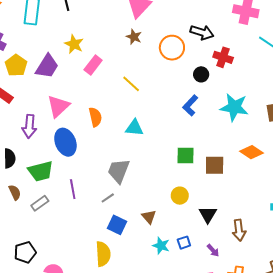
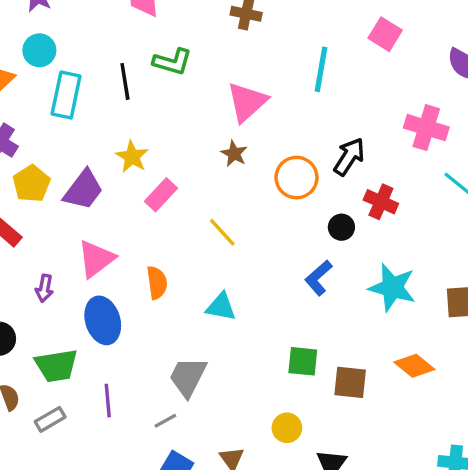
black arrow: (202, 32) -> (349, 157), turned -80
purple arrow: (29, 126) -> (44, 288), size x0.7

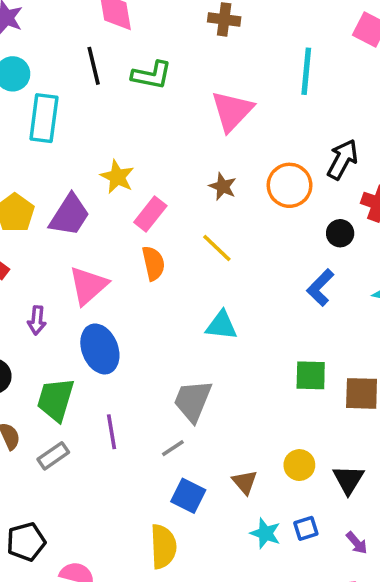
black line: (125, 81) -> (94, 66), moved
brown star: (234, 154) -> (223, 186), moved
orange semicircle: (157, 283) -> (153, 263), moved
green trapezoid: (56, 366) -> (56, 400), turned 120
yellow circle: (287, 428) -> (299, 465), moved

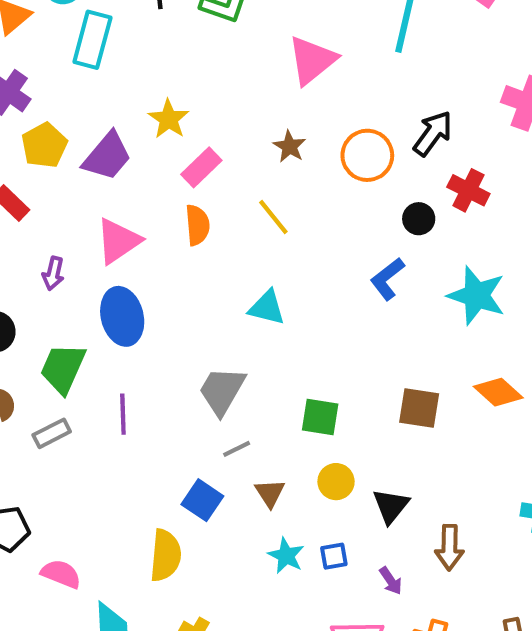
green square: (311, 375) -> (320, 417), moved
gray line: (173, 448) -> (237, 449), moved

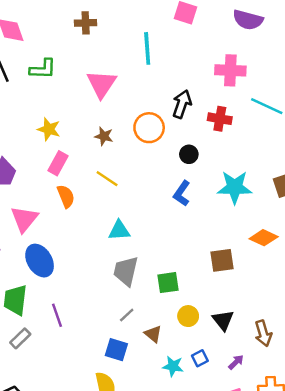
yellow star: (169, 119) -> (49, 129), moved
red cross: (468, 190) -> (220, 119), moved
gray trapezoid: (222, 391) -> (126, 271), moved
purple arrow: (391, 581) -> (236, 362), turned -84

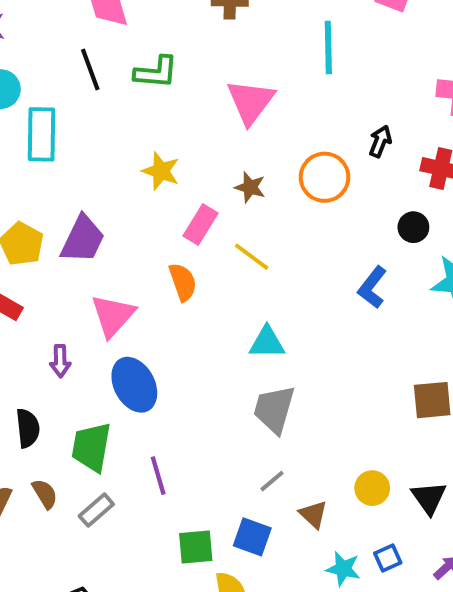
black arrow: (182, 104) -> (380, 141), size x0.7
black circle: (189, 154) -> (413, 227), moved
pink rectangle: (58, 163) -> (200, 224), moved
green square: (168, 283) -> (196, 547), moved

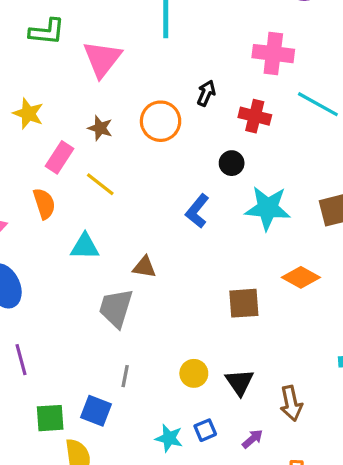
green L-shape: (156, 72) -> (47, 32), moved
cyan triangle: (267, 342) -> (85, 247), moved
gray line: (272, 481) -> (125, 376), moved, turned -40
brown triangle: (313, 514) -> (144, 267), moved, turned -35

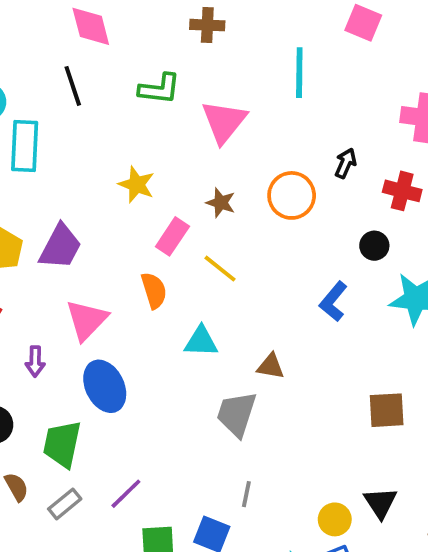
purple line: (21, 360) -> (126, 494), moved, turned 60
yellow circle: (194, 373) -> (335, 519), moved

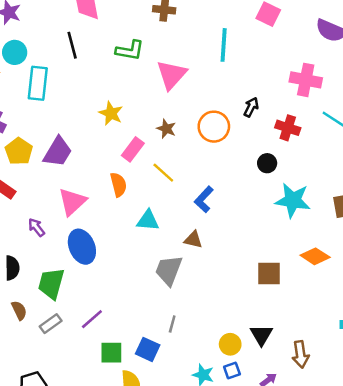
blue L-shape: (333, 301) -> (204, 199), moved
purple arrow: (35, 361) -> (36, 227), turned 138

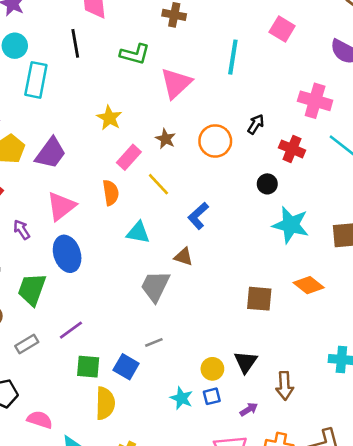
gray rectangle: (51, 324) -> (27, 344), moved
gray line: (172, 324) -> (154, 342), turned 48

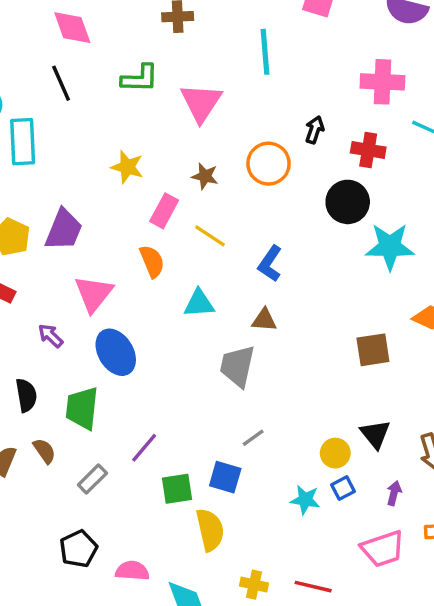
black circle: (267, 184) -> (348, 202), size x1.6
purple arrow: (249, 409) -> (394, 493), turned -30

